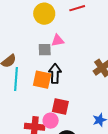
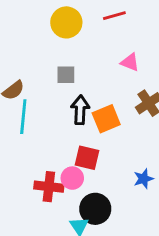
pink triangle: (58, 40) -> (130, 62), moved, turned 32
orange square: (42, 80) -> (106, 119), moved, turned -36

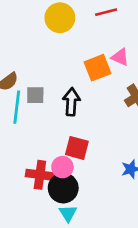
gray square: (66, 75) -> (35, 95), moved
orange square: (106, 119) -> (97, 68), moved
black circle: (95, 209) -> (63, 188), moved

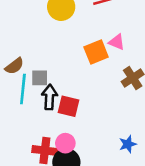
black arrow: (71, 102) -> (50, 97), moved
red square: (77, 148) -> (68, 106), moved

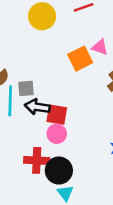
black arrow: (50, 97) -> (37, 107), turned -80
pink circle: (65, 143) -> (57, 134), moved

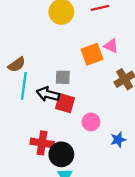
gray square: (26, 88) -> (63, 77), moved
pink circle: (57, 134) -> (91, 122), moved

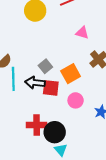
orange square: (92, 54) -> (71, 74), moved
gray square: (63, 77) -> (45, 66), turned -32

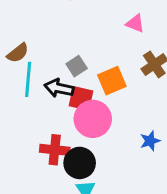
pink circle: (76, 100) -> (93, 119), moved, size x1.6

